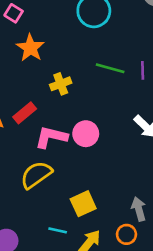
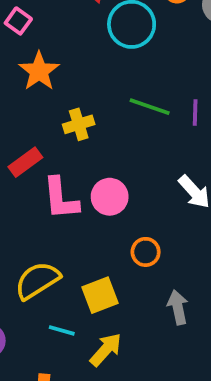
pink L-shape: (51, 137) -> (61, 199), turned -112
yellow semicircle: (36, 175) -> (37, 280), moved
orange circle: (126, 234) -> (146, 252), moved

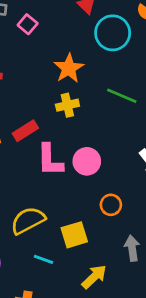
orange star: (39, 71) -> (69, 68), moved
yellow arrow: (106, 350) -> (94, 277), moved

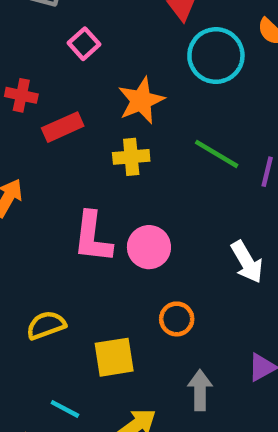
pink square: (28, 24) -> (84, 44), moved
red rectangle: (25, 131) -> (63, 127), moved
yellow semicircle: (28, 220) -> (46, 325), size x0.7
cyan line: (44, 259) -> (65, 409), moved

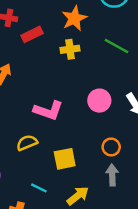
pink L-shape: (93, 237) -> (48, 111), moved, turned -76
pink circle: (149, 247) -> (99, 101), moved
orange circle: (177, 319) -> (111, 147), moved

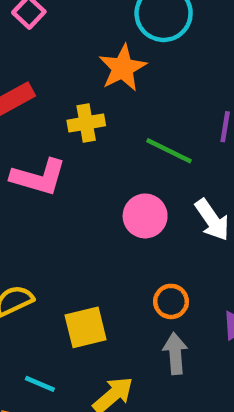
orange star: (74, 18) -> (123, 68), moved
green line: (116, 46) -> (169, 151), moved
pink L-shape: (48, 111) -> (39, 177), moved

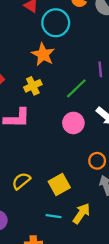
green line: (169, 151) -> (76, 88), turned -55
cyan line: (40, 384) -> (53, 216), moved

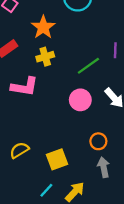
orange star: (43, 54) -> (43, 27), moved
cyan line: (53, 216) -> (46, 190), turned -64

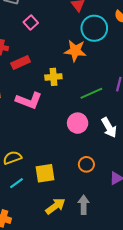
orange star: (43, 27) -> (75, 51), moved, turned 30
gray arrow: (104, 167) -> (84, 205), moved
cyan line: (46, 190) -> (16, 183), moved

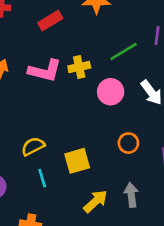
red rectangle: (21, 63) -> (50, 21), moved
yellow cross: (53, 77) -> (79, 67), moved
cyan line: (16, 183) -> (42, 178), turned -64

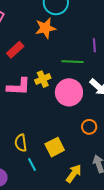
green line: (124, 52) -> (73, 62), turned 45
pink circle: (111, 92) -> (69, 92), size x1.4
yellow semicircle: (33, 146) -> (21, 143), turned -60

